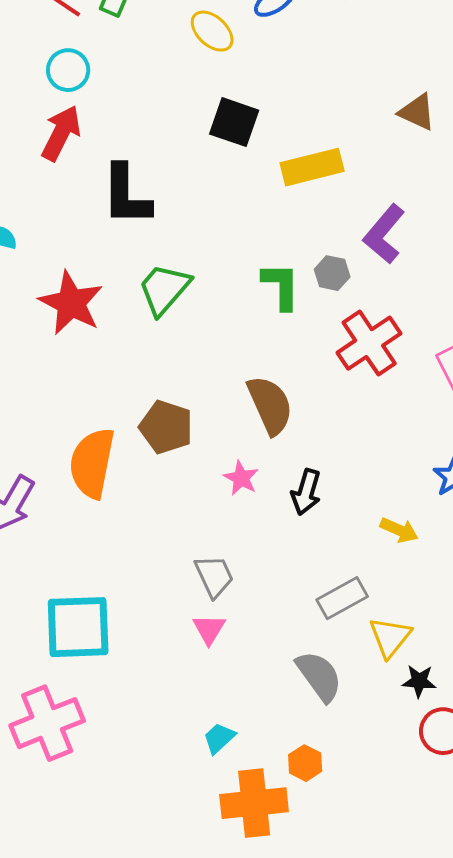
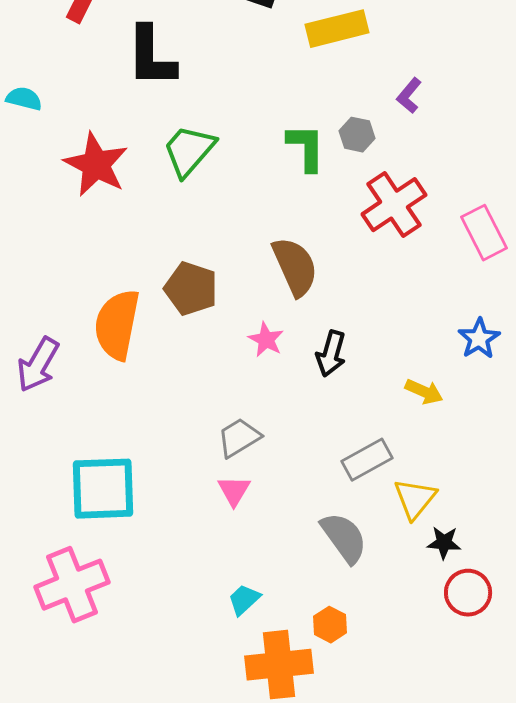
purple L-shape: (384, 234) -> (409, 96), size x0.6
gray trapezoid: (214, 576) -> (239, 438), turned -96

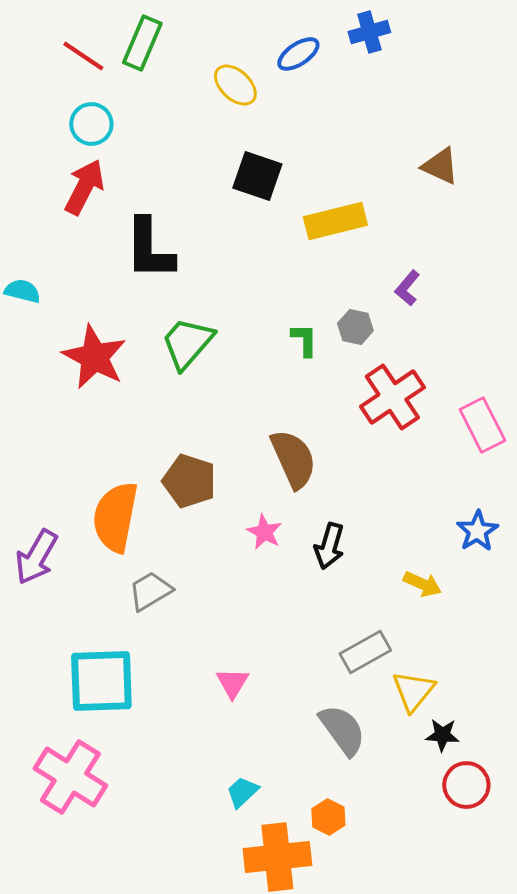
green L-shape: (306, 148) -> (304, 340), size x0.7
gray trapezoid: (239, 438) -> (150, 591), moved
pink cross: (72, 585) -> (70, 777), turned -36

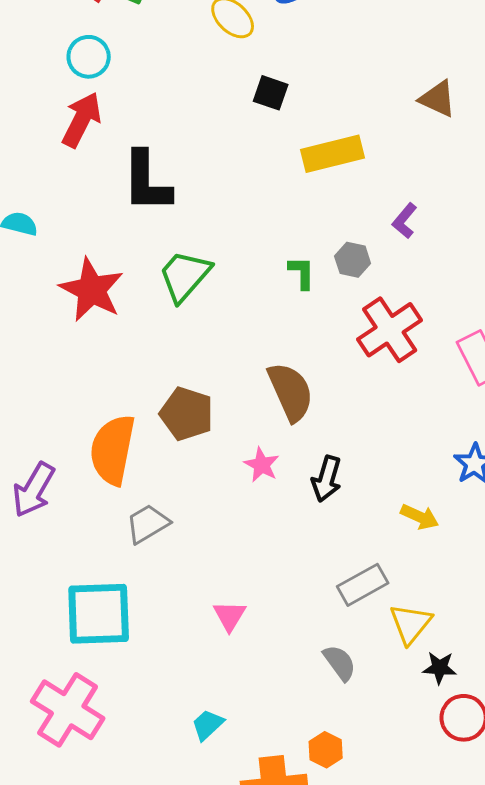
black square: (257, 176) -> (271, 93), moved, size x0.7
gray semicircle: (342, 730) -> (340, 663), size x0.7
cyan trapezoid: (242, 792) -> (208, 725), moved

